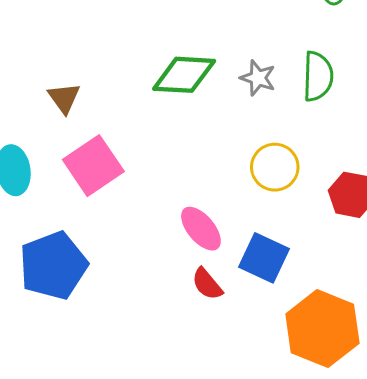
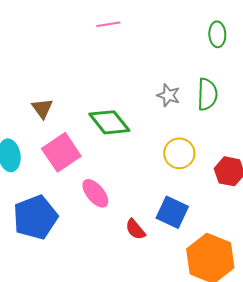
green diamond: (184, 75) -> (109, 122), moved, turned 48
pink ellipse: (201, 229) -> (95, 193), moved

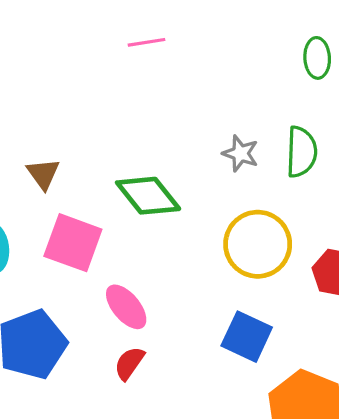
pink square: (61, 152) -> (73, 243), turned -36
yellow circle: (179, 153) -> (258, 244), size x1.4
red semicircle: (135, 229) -> (129, 363), moved, turned 75

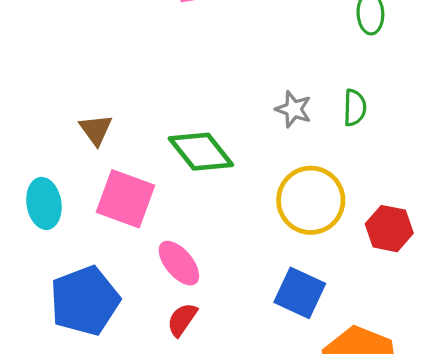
green semicircle: (301, 152) -> (355, 108), size x0.7

